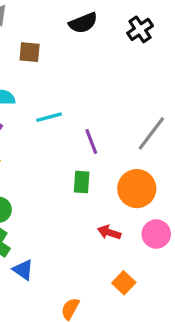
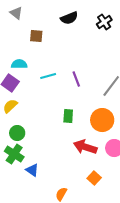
purple line: (91, 141) -> (76, 79), moved
red arrow: (109, 232) -> (85, 147), size x1.6

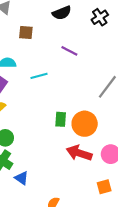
purple line: (76, 79) -> (69, 51), moved, turned -42
orange circle: (102, 120) -> (85, 124), moved
orange square: (94, 178) -> (104, 187), moved, turned 32

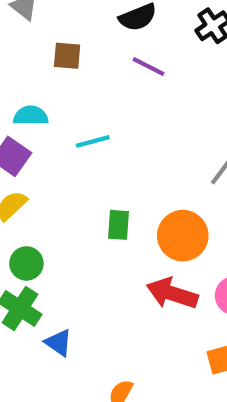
purple line: (69, 51) -> (148, 66), moved
green rectangle: (61, 119) -> (119, 225), moved

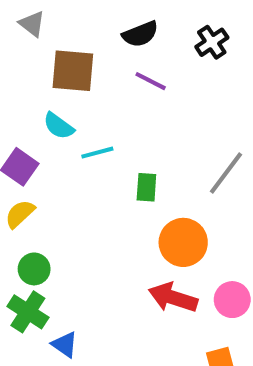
brown square: (67, 56) -> (73, 71), size x1.6
cyan semicircle: (31, 116) -> (59, 126), moved, turned -144
green rectangle: (119, 225) -> (146, 187), moved

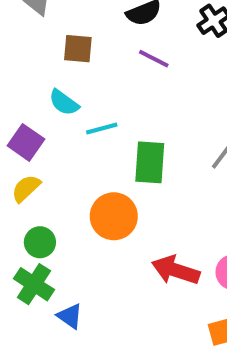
brown square: (73, 71) -> (78, 49), size x0.7
green rectangle: (146, 187) -> (150, 162), size x1.5
orange circle: (183, 242) -> (114, 216), moved

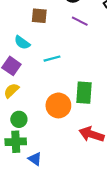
cyan semicircle: (64, 103) -> (22, 43), moved
green rectangle: (150, 162) -> (84, 93), moved
green cross: (34, 284) -> (16, 142), turned -36

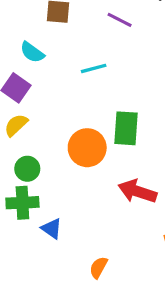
cyan line: (52, 59) -> (94, 68), moved

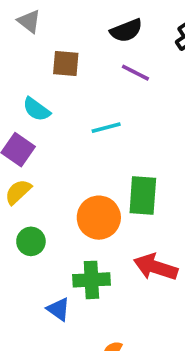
green cross: (22, 203) -> (91, 280), moved

